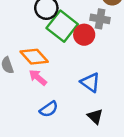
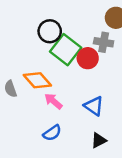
pink arrow: (38, 77) -> (53, 101), moved
black triangle: (95, 116) -> (99, 140), turned 49

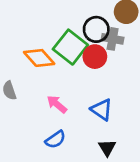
black circle: (50, 31) -> (96, 29), moved
orange diamond: (37, 80) -> (39, 58), moved
black triangle: (99, 140) -> (107, 148), turned -35

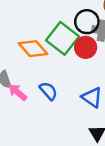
pink arrow: (57, 104) -> (18, 92), moved
blue semicircle: (55, 139) -> (48, 91), moved, turned -96

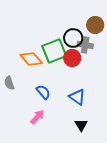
green square: (62, 38) -> (54, 51), turned 30
pink arrow: (18, 92) -> (37, 117), moved, turned 91

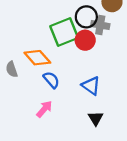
orange diamond: (31, 59) -> (37, 58), moved

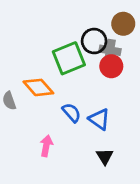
red circle: (85, 40) -> (111, 66), moved
blue semicircle: (51, 80) -> (72, 113), moved
pink arrow: (44, 109) -> (46, 146), turned -30

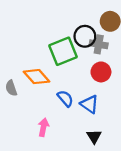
red circle: (111, 66) -> (101, 72), moved

